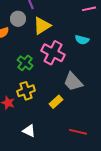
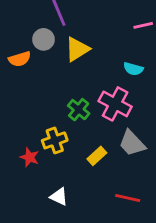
pink cross: (53, 53) -> (115, 104), moved
green cross: (25, 63) -> (79, 110), moved
gray trapezoid: (73, 82) -> (132, 143), moved

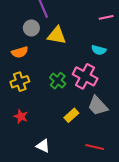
yellow triangle: (77, 49) -> (57, 35), turned 42
orange semicircle: (20, 59) -> (20, 52), moved
yellow cross: (55, 140) -> (20, 82), moved

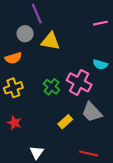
cyan semicircle: (99, 50) -> (100, 64), moved
white triangle: (43, 146) -> (37, 152), turned 40

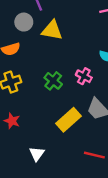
pink cross: (79, 82) -> (84, 76), size x0.6
yellow rectangle: (65, 122) -> (68, 120), size x1.5

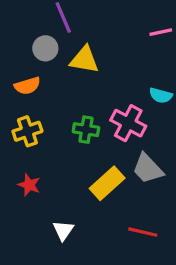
pink cross: (84, 76) -> (128, 123), size x1.5
green cross: (53, 81) -> (86, 130), turned -30

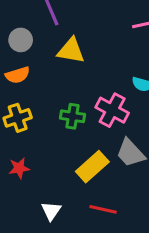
gray circle: (45, 48) -> (21, 40), moved
red star: (29, 185) -> (19, 168), turned -30
red line: (143, 232) -> (103, 209), moved

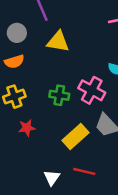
red star: (19, 168) -> (27, 128), moved
white triangle: (51, 211) -> (52, 178), moved

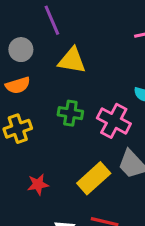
green cross: (59, 95) -> (70, 113), moved
red star: (27, 128) -> (38, 184), moved

